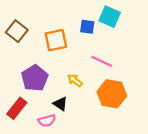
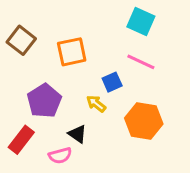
blue square: (87, 27) -> (112, 82), moved, turned -32
pink line: (102, 61) -> (141, 62), moved

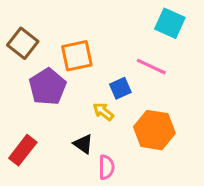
cyan square: (141, 22) -> (170, 23), moved
purple pentagon: (44, 101) -> (48, 87), moved
pink semicircle: (60, 156) -> (106, 167), moved, turned -75

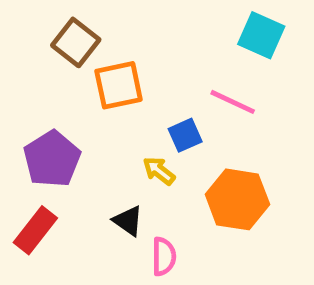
brown square: (23, 43) -> (76, 42), moved
purple pentagon: (48, 87) -> (52, 159), moved

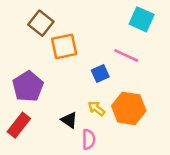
yellow arrow: (159, 171) -> (96, 108), moved

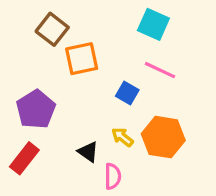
cyan square: (142, 19) -> (153, 24), moved
blue square: (100, 74) -> (127, 93), turned -36

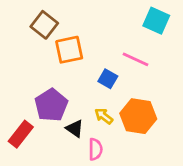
cyan square: (153, 24) -> (156, 21), moved
purple pentagon: (36, 109) -> (51, 105), moved

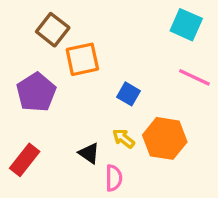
pink line: (136, 59) -> (194, 77), moved
purple pentagon: (51, 105) -> (36, 92), moved

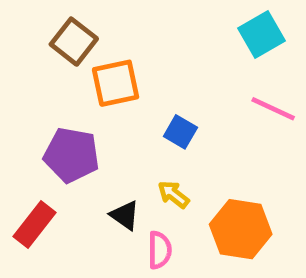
cyan square: (186, 25) -> (261, 35), turned 36
purple pentagon: (36, 92) -> (72, 155), moved, turned -30
orange hexagon: (165, 138) -> (241, 229), moved

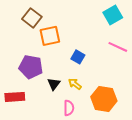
black triangle: (125, 215) -> (54, 84), moved, turned 32
red rectangle: (34, 225) -> (15, 97), turned 48

